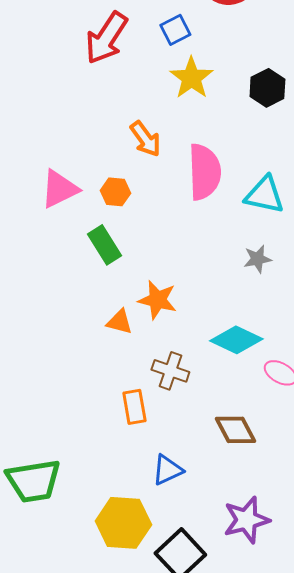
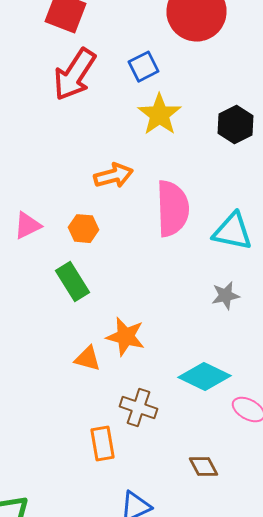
orange arrow: (145, 139) -> (114, 176), turned -69
pink triangle: (59, 189) -> (28, 226), size x0.7
brown diamond: (235, 430) -> (204, 467), size x0.7

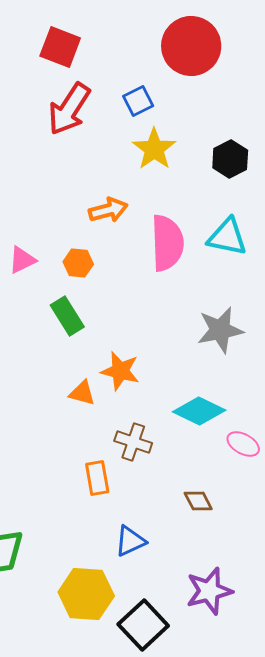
cyan triangle: (232, 232) -> (227, 237), moved
gray star: (226, 296) -> (220, 330), size x1.6

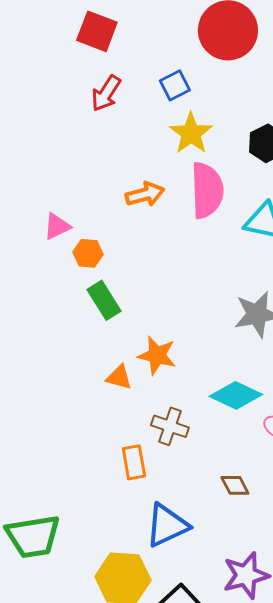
red arrow: (69, 109) -> (106, 93), size x0.7
pink semicircle: (167, 243) -> (207, 190), moved
pink triangle: (22, 260) -> (57, 226), moved
orange hexagon: (78, 263) -> (88, 253), moved
blue triangle: (130, 541) -> (167, 525), size x1.4

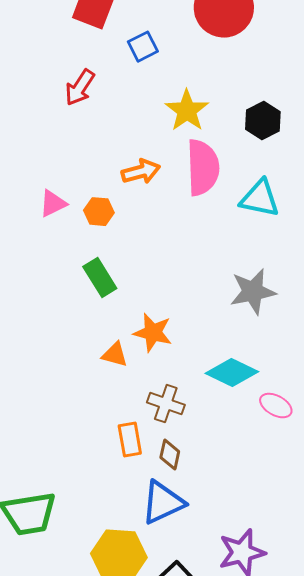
blue square: (175, 85) -> (143, 47), moved
red arrow: (106, 93) -> (80, 88), moved
orange hexagon: (88, 253) -> (99, 212), moved
brown diamond: (235, 485) -> (170, 455), moved, turned 40

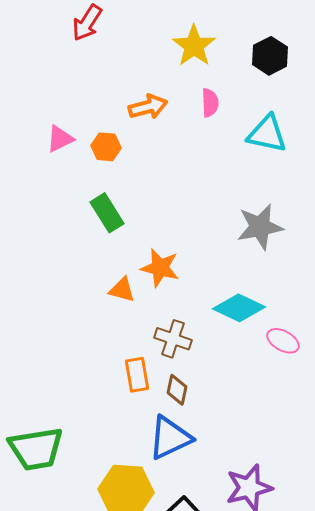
pink semicircle: (203, 168) -> (210, 103), size x0.5

